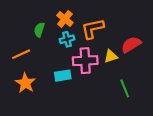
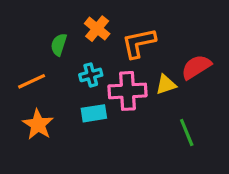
cyan cross: (67, 39) -> (91, 75), moved

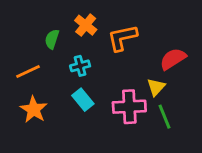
yellow triangle: (166, 85) -> (156, 87), moved, turned -30
pink cross: (127, 91) -> (129, 107), moved
cyan rectangle: (94, 113) -> (83, 100), turned 60

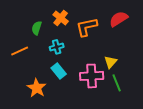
red semicircle: (173, 59) -> (119, 19), moved
orange star: (34, 110) -> (37, 88), moved

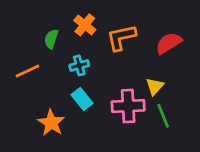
red semicircle: (119, 19) -> (169, 43), moved

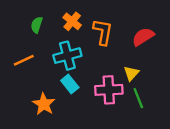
orange L-shape: (121, 37) -> (103, 32), turned 112
green semicircle: (51, 39) -> (37, 25), moved
cyan cross: (79, 65) -> (67, 56), size x1.6

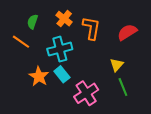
orange line: (24, 60) -> (21, 42), moved, turned 60
pink cross: (109, 90) -> (86, 93), moved, turned -30
orange star: (44, 104) -> (39, 76), moved

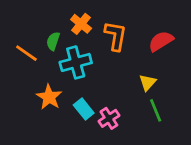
green semicircle: (32, 22) -> (53, 41), moved
cyan rectangle: (62, 74) -> (84, 109), moved
pink cross: (86, 93) -> (109, 118), size x0.7

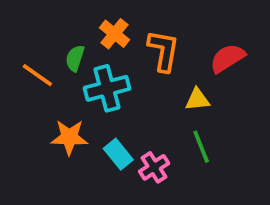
yellow triangle: (148, 82) -> (197, 100), moved, turned 42
orange star: (49, 97) -> (69, 137), turned -30
green line: (156, 110) -> (201, 147), moved

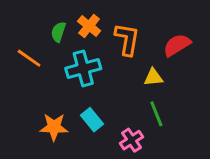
green semicircle: (75, 58) -> (58, 32), moved
orange star: (69, 137) -> (54, 127), moved
pink cross: (154, 167) -> (132, 140), moved

